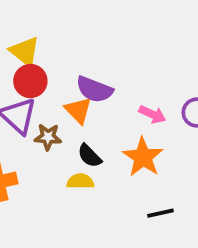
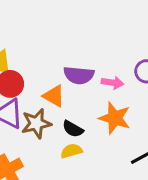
purple semicircle: (94, 89) -> (79, 75), moved
brown star: (48, 137) -> (36, 124), size x1.4

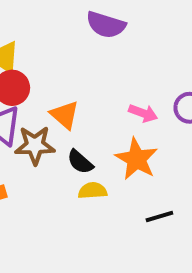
purple semicircle: (79, 75) -> (106, 25), moved
yellow semicircle: (71, 151) -> (93, 191), moved

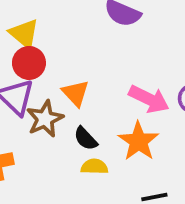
pink arrow: (143, 113) -> (149, 99), size x1.5
brown star: (35, 145) -> (45, 119), turned -30

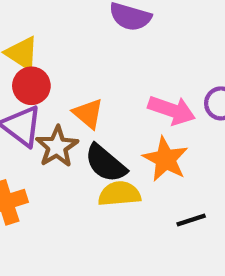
black semicircle: (86, 139) -> (106, 163), size x1.5
yellow semicircle: (94, 167) -> (119, 194), size x1.4

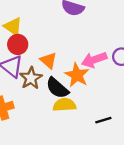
pink arrow: (172, 110) -> (94, 60), turned 140
orange star: (166, 159) -> (77, 75), moved

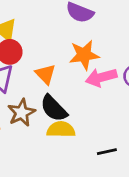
orange star: (77, 75) -> (84, 55), moved, turned 30
brown star: (31, 78) -> (21, 113), moved

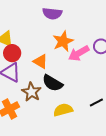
yellow semicircle: (61, 130) -> (63, 110), moved

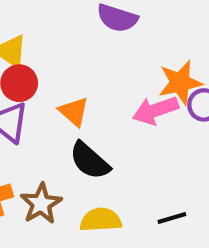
orange star: (63, 41) -> (180, 83), moved
brown star: (31, 92) -> (41, 204), moved

